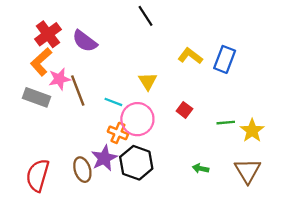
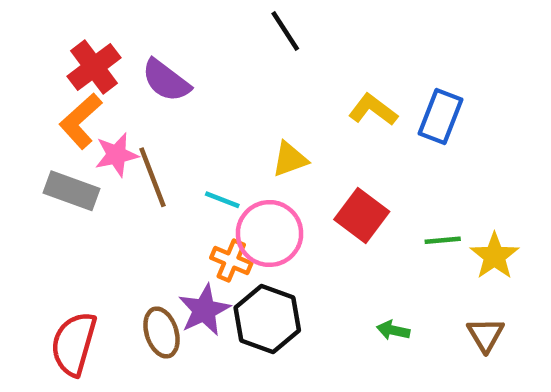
yellow triangle: (148, 81) -> (290, 159), turned 42
red square: (184, 110) -> (362, 216), size x1.6
brown triangle: (248, 171) -> (485, 335), size x0.7

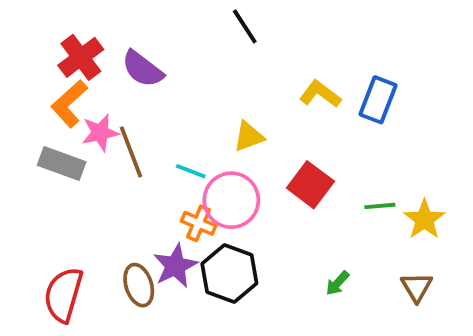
green arrow: (393, 330) -> (337, 283), turned -60

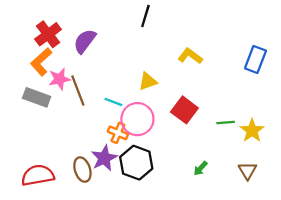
black line: (245, 26) -> (145, 16), turned 50
purple semicircle: (143, 69) -> (85, 41), turned 90
blue rectangle: (378, 100) -> (255, 60), moved
red semicircle: (63, 295) -> (38, 175), turned 64

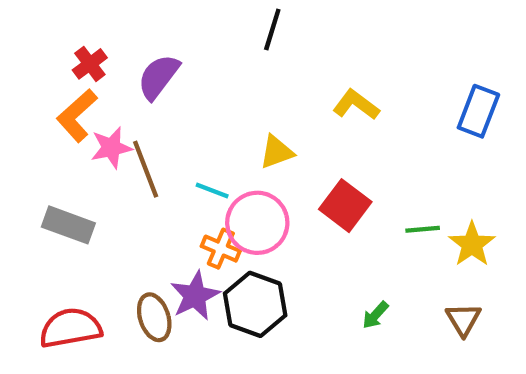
red cross: (48, 34) -> (90, 64), size x0.7
gray rectangle: (37, 97) -> (68, 225), moved

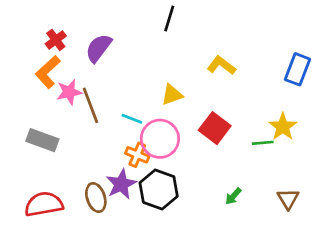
yellow star: (472, 244) -> (283, 127), moved

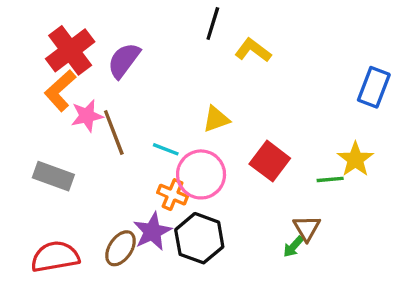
red cross: (56, 40) -> (70, 50), size x1.8
yellow L-shape: (221, 65) -> (253, 50), moved
brown ellipse: (96, 198) -> (120, 248), turned 52
brown triangle: (288, 199) -> (307, 228), moved

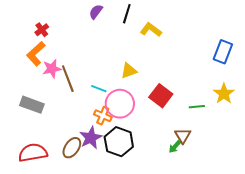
red cross: (70, 50) -> (42, 30), size x0.5
purple semicircle: (124, 60) -> (96, 12), moved, size x0.7
yellow star: (355, 159) -> (224, 94), moved

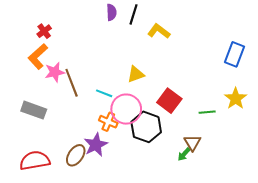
purple semicircle: (96, 12) -> (111, 12), moved, turned 140
black hexagon: (119, 142) -> (146, 127), moved

